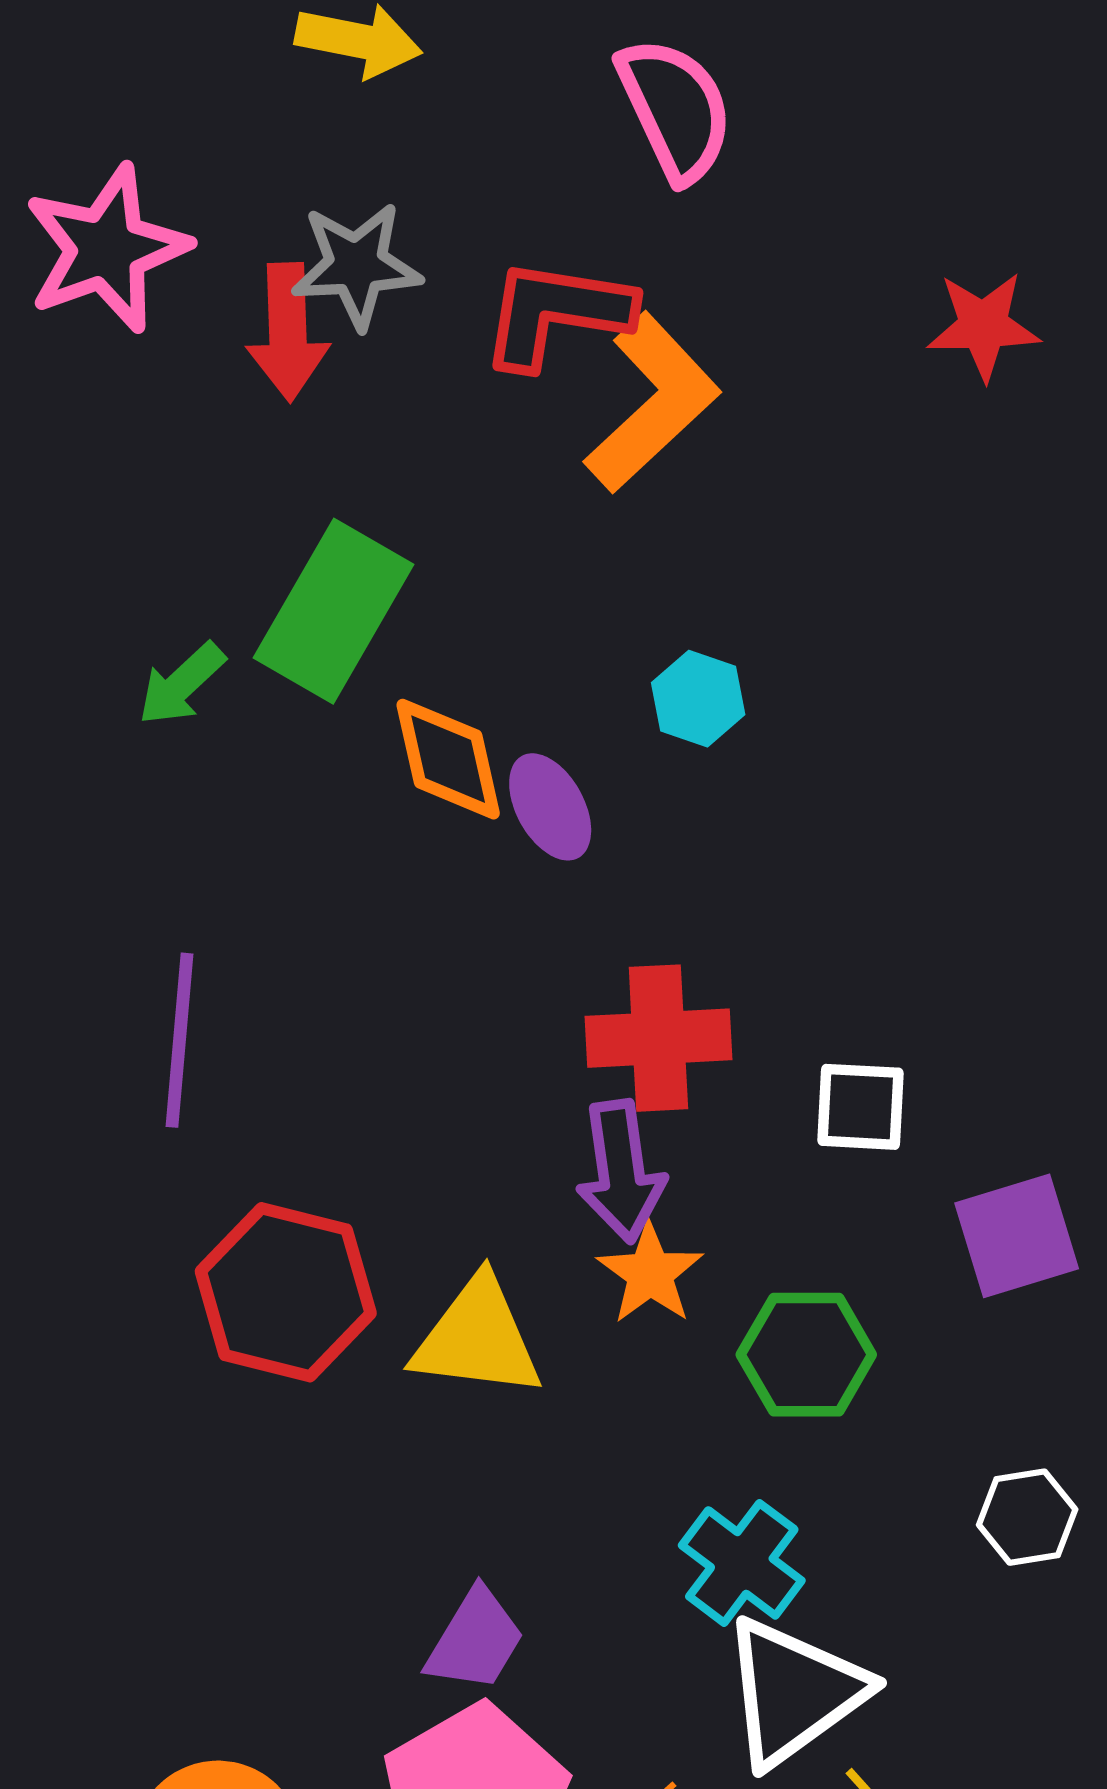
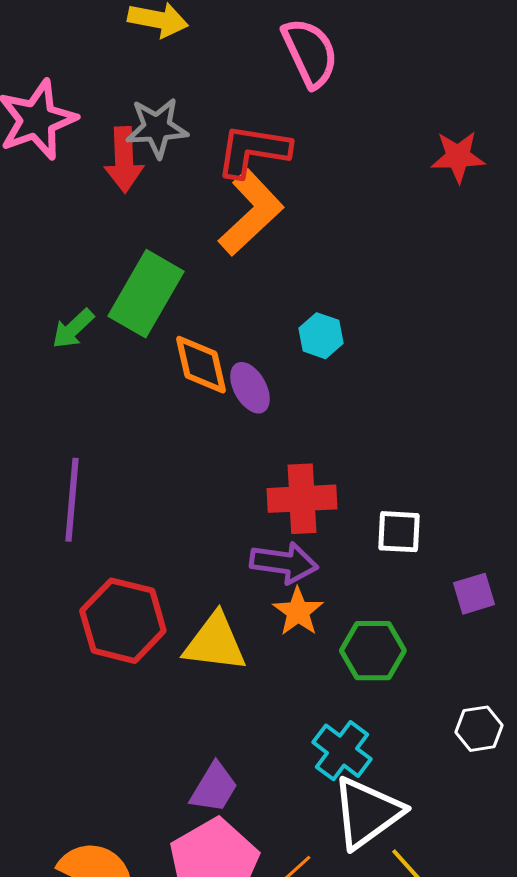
orange L-shape: (652, 403) -> (251, 213), moved
purple arrow: (621, 1171) -> (284, 563), turned -74
purple square: (1017, 1236) -> (474, 594), size x0.7

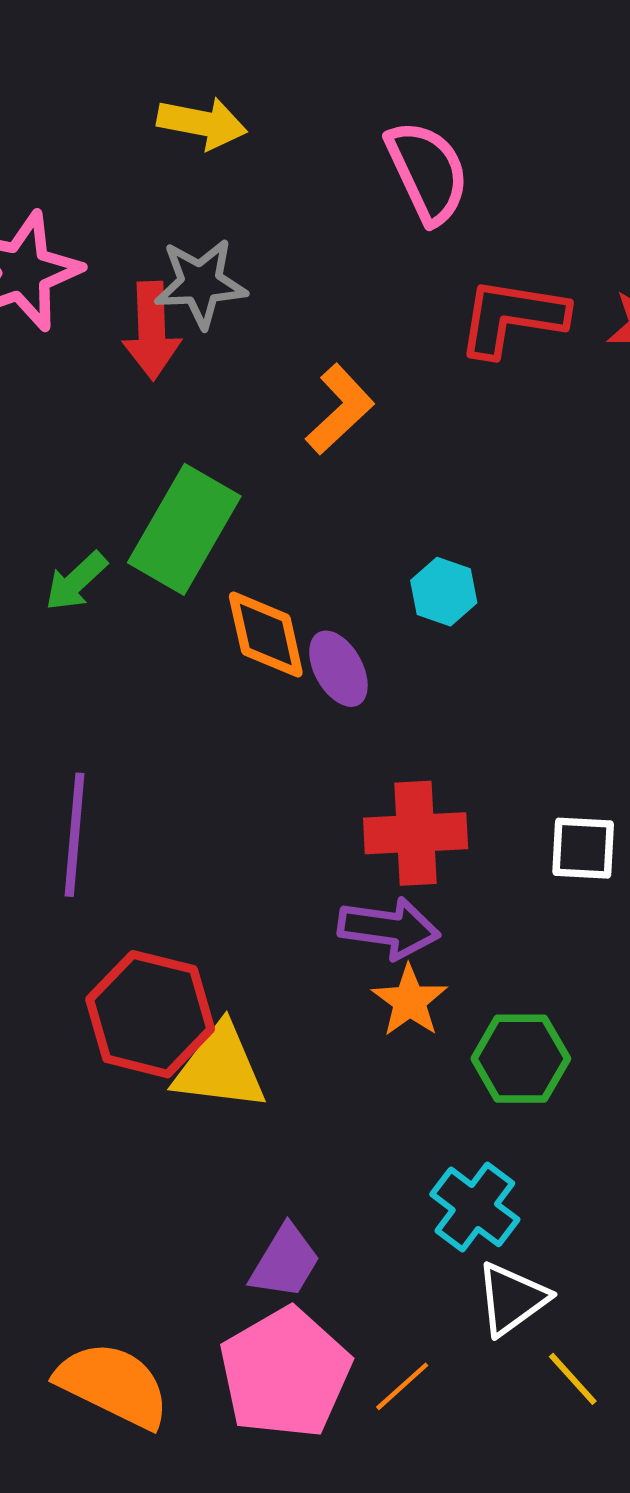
red L-shape: (253, 151) -> (512, 317), moved
orange L-shape: (251, 213) -> (340, 409), size x0.7
white square: (399, 532) -> (583, 848), moved
yellow triangle: (215, 643) -> (220, 1068), moved
white triangle: (367, 813) -> (512, 1299), size x0.7

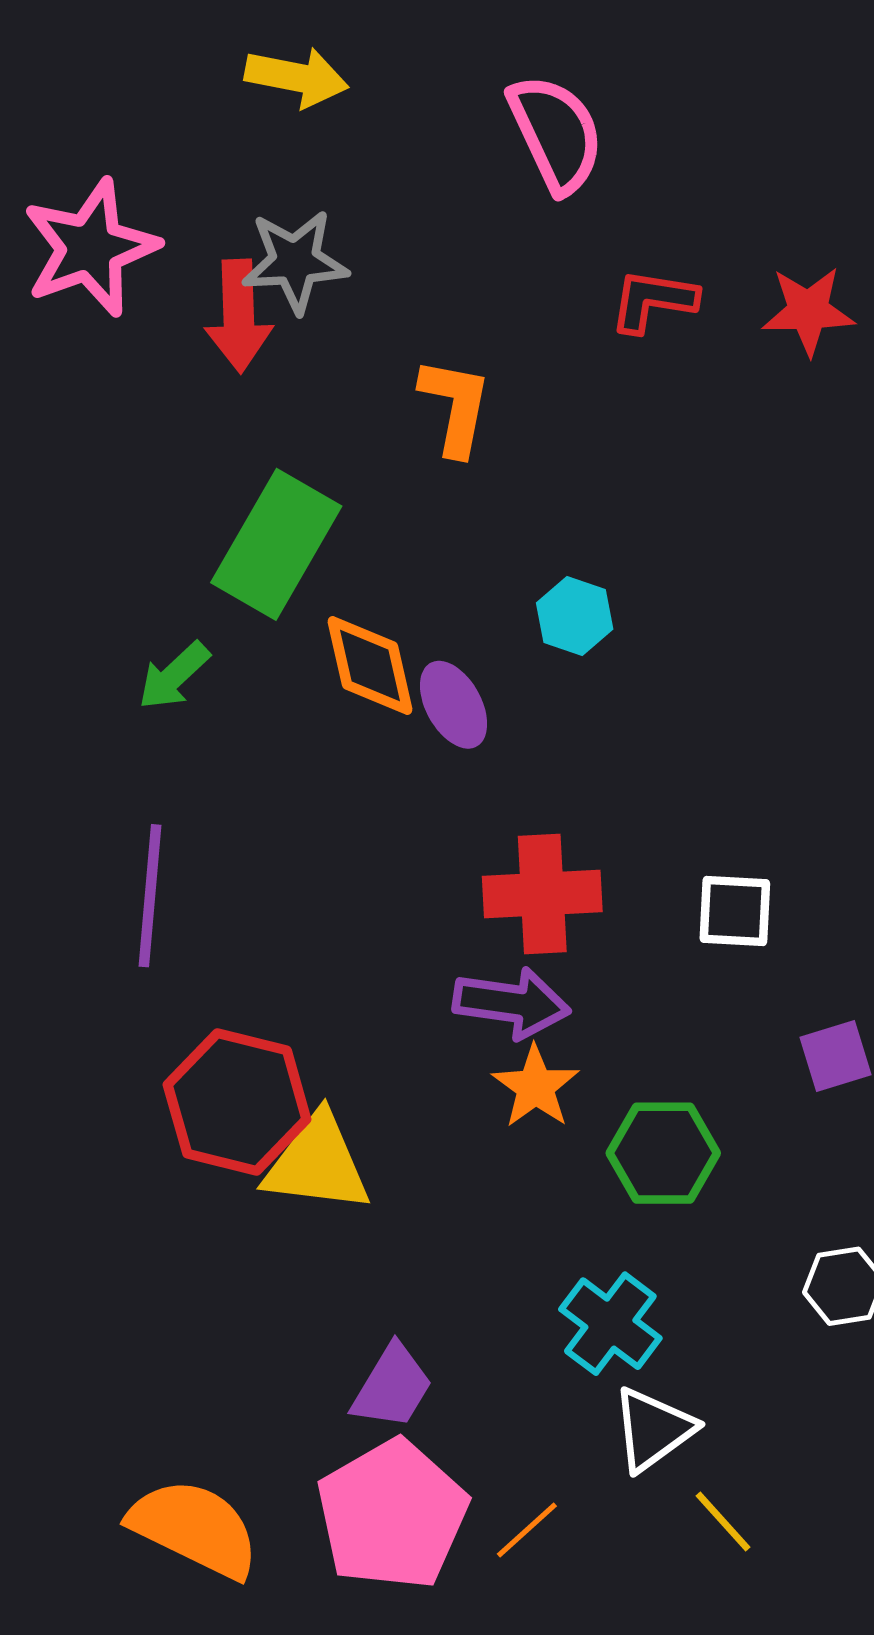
red L-shape: (512, 317) -> (653, 301), size x0.7
orange L-shape: (340, 409) -> (455, 406), turned -36
green arrow: (76, 581) -> (174, 676), moved

